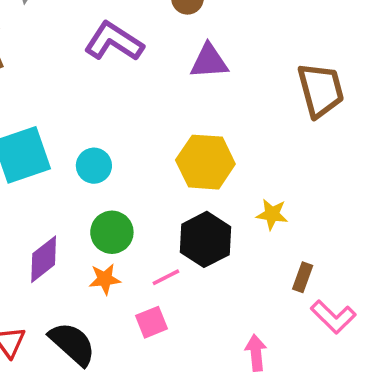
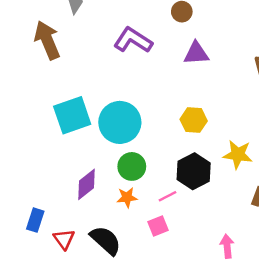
yellow hexagon: (205, 162) -> (194, 120), size x0.7
cyan circle: (94, 166) -> (120, 122), size x1.8
yellow star: (272, 214) -> (238, 155), size x1.4

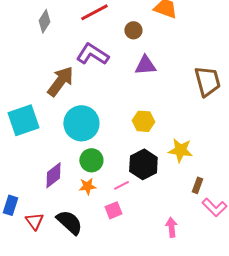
brown arrow: (47, 40) -> (60, 81), moved, turned 60
cyan square: (72, 115) -> (23, 120), moved

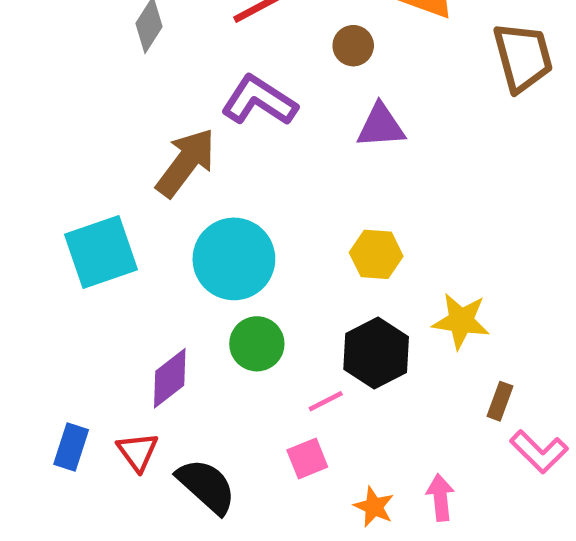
brown trapezoid: (207, 81) -> (523, 57), moved
orange star: (87, 186) -> (374, 507), moved, turned 30
red triangle: (34, 221) -> (138, 452), moved

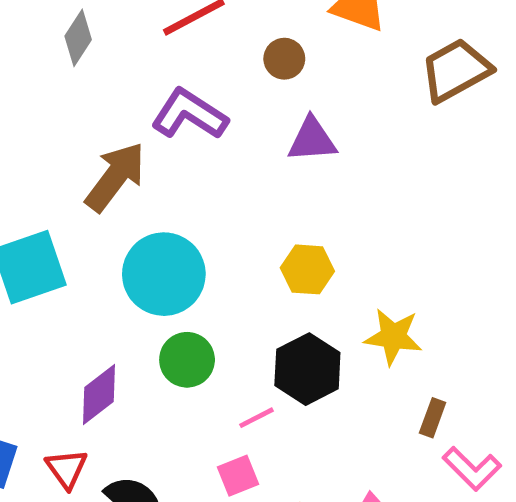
brown trapezoid: (523, 57) -> (456, 70), turned -104

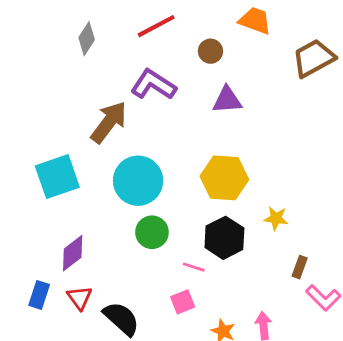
yellow hexagon: (307, 269) -> (224, 178), size x1.5
yellow star: (393, 337) -> (276, 218), size x0.7
purple diamond: (99, 395) -> (73, 253), moved
pink line: (256, 418) -> (194, 267), turned 45

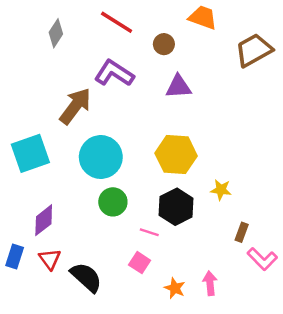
red line: (156, 26) -> (117, 22), turned 60
pink square: (183, 302) -> (140, 263), turned -35

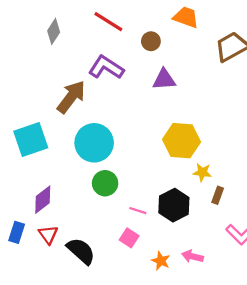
yellow hexagon: (176, 155) -> (181, 141), moved
black hexagon: (176, 207) -> (174, 205), moved
brown rectangle: (242, 232) -> (218, 195), moved
pink arrow: (210, 283) -> (192, 256), turned -70

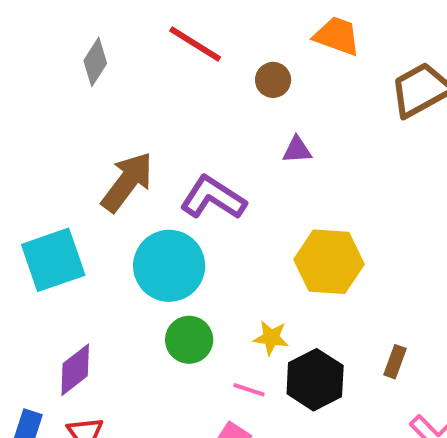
purple L-shape: (106, 67) -> (213, 198), moved
purple triangle: (164, 79) -> (297, 150), size x0.7
yellow star: (202, 172) -> (271, 338), moved

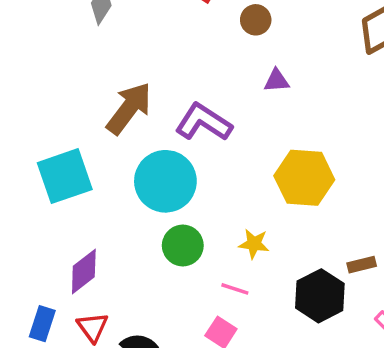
brown rectangle: (395, 362) -> (362, 265), turned 56
black hexagon: (315, 380) -> (320, 296), moved

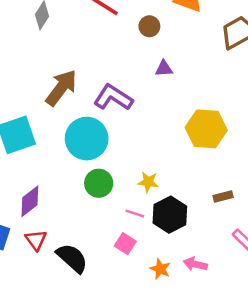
yellow hexagon: (304, 178) -> (206, 129), moved
black hexagon: (320, 296) -> (170, 215), moved

